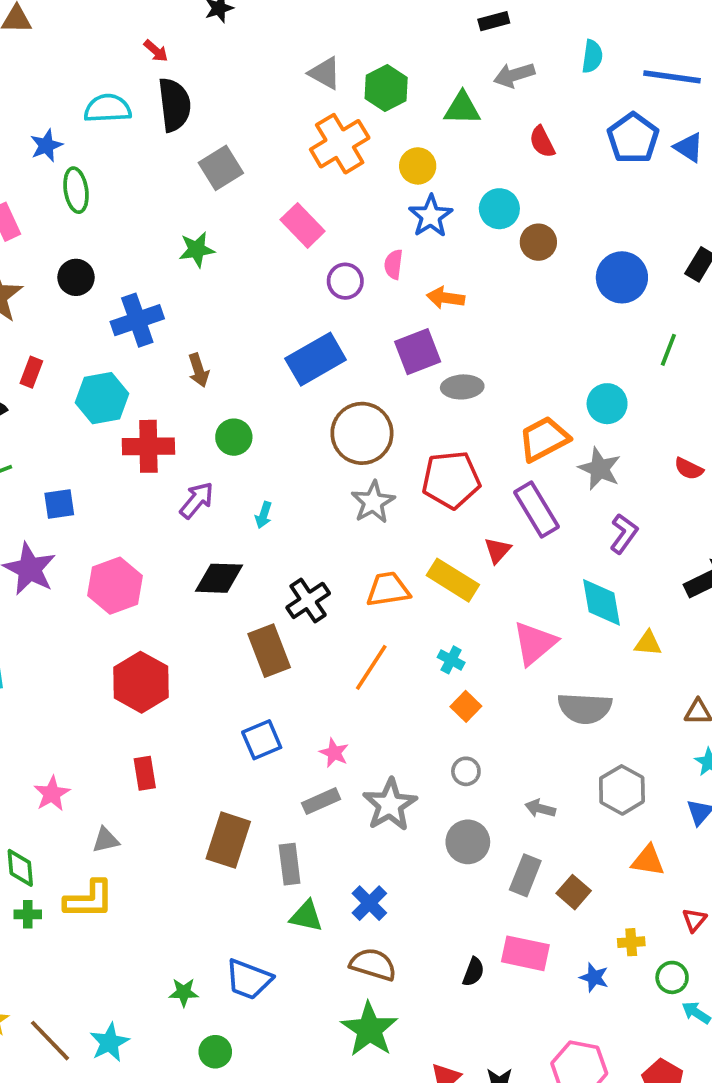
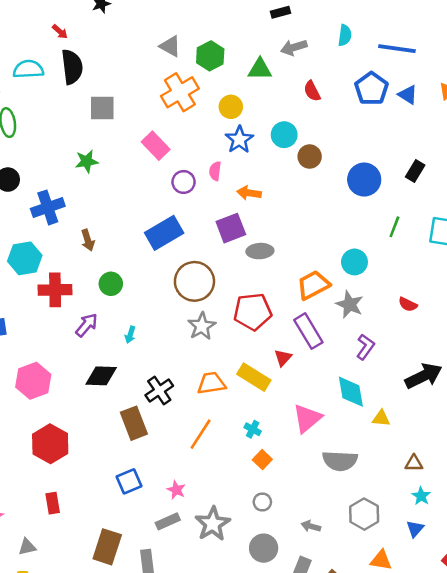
gray square: (221, 168) -> (102, 108), turned 32

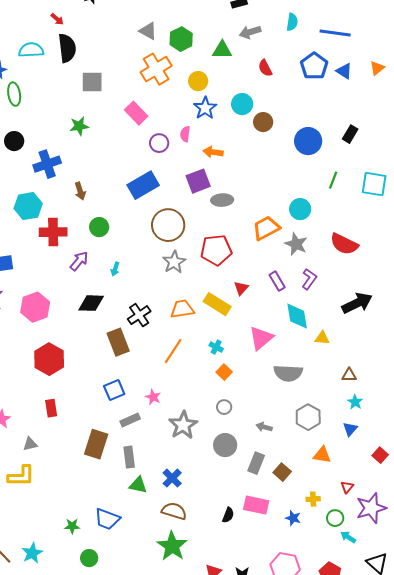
red semicircle: (408, 304) -> (344, 244), size x1.8
purple rectangle: (308, 331) -> (277, 281), moved, size x0.7
gray rectangle: (168, 521) -> (130, 420), moved

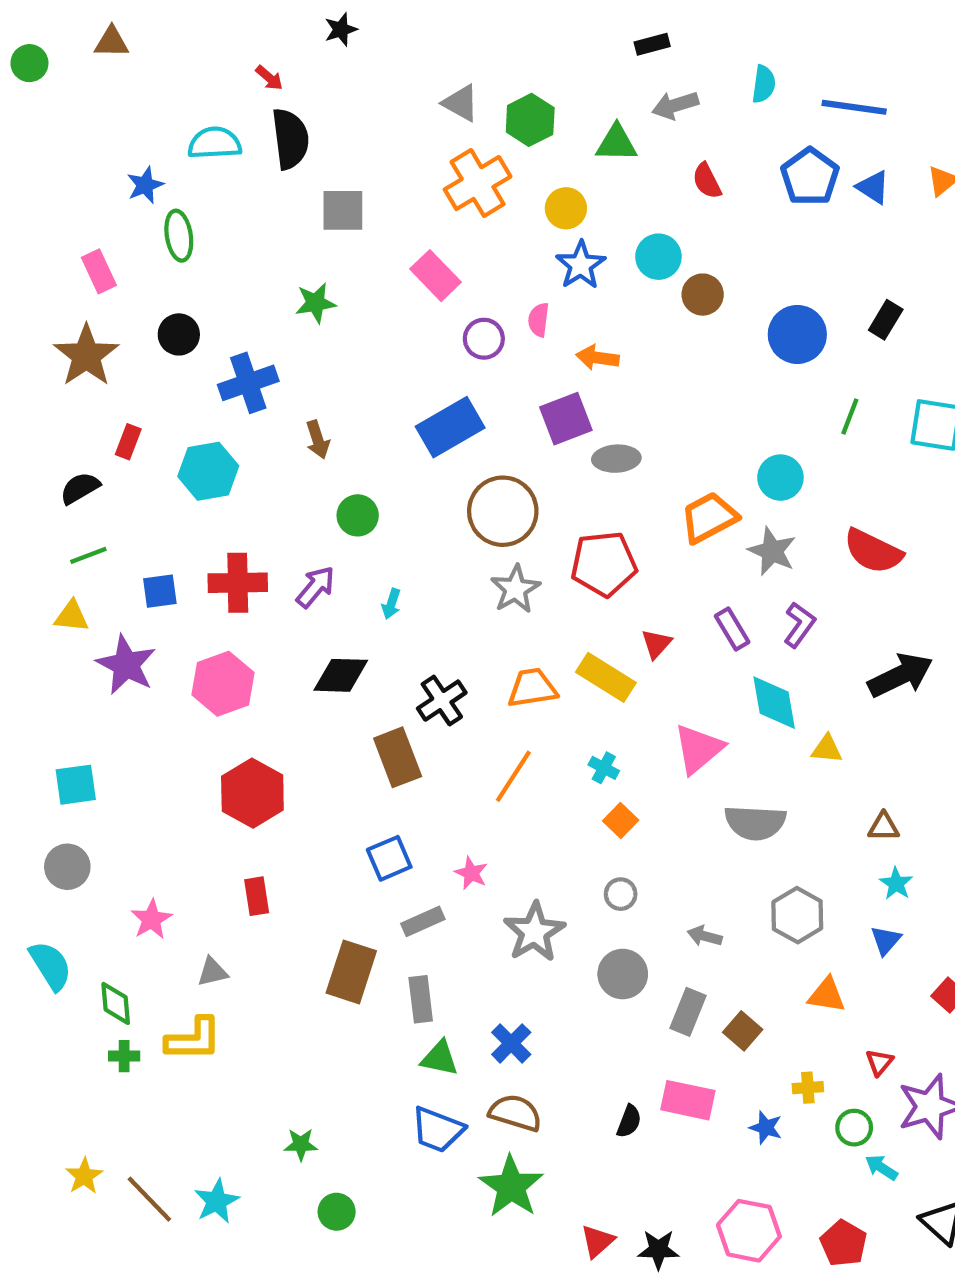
red cross: (53, 232) -> (238, 583), moved
blue trapezoid: (107, 519) -> (438, 1130), moved

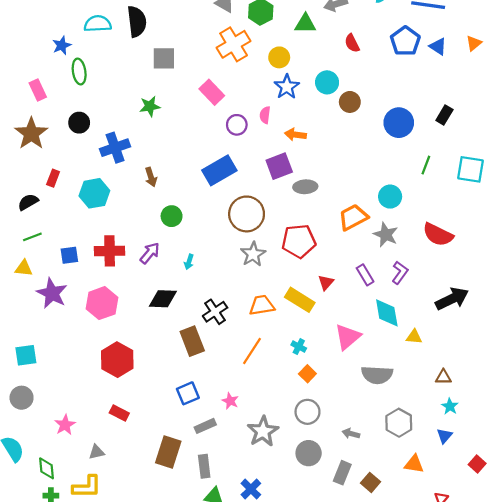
gray circle: (621, 894) -> (307, 412), size x1.5
red rectangle: (257, 896) -> (119, 413), turned -54

